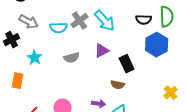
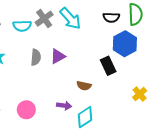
purple triangle: (102, 51) -> (58, 56), moved
gray semicircle: (72, 58) -> (36, 57), turned -70
black rectangle: (127, 64) -> (108, 66), moved

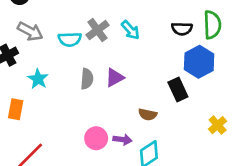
cyan arrow: (70, 19) -> (130, 30), size x0.7
pink circle: (26, 110) -> (96, 138), moved

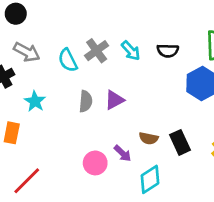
black semicircle: (182, 29) -> (168, 51), moved
cyan semicircle: (70, 39) -> (68, 60), turned 65
black rectangle: (178, 89) -> (180, 142), moved
purple arrow: (123, 140) -> (123, 153), moved, turned 36

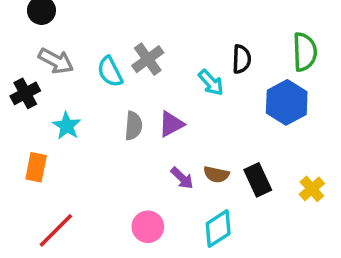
cyan arrow: (131, 51) -> (211, 83), moved
black semicircle: (168, 51) -> (242, 59), turned -90
purple arrow: (123, 153) -> (182, 178), moved
pink circle: (95, 163) -> (148, 227), moved

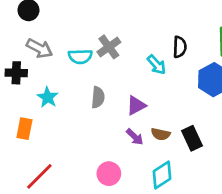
cyan semicircle: (110, 72) -> (80, 56), turned -65
black cross: (25, 93) -> (16, 73), turned 30
purple triangle: (171, 124) -> (136, 106), moved

